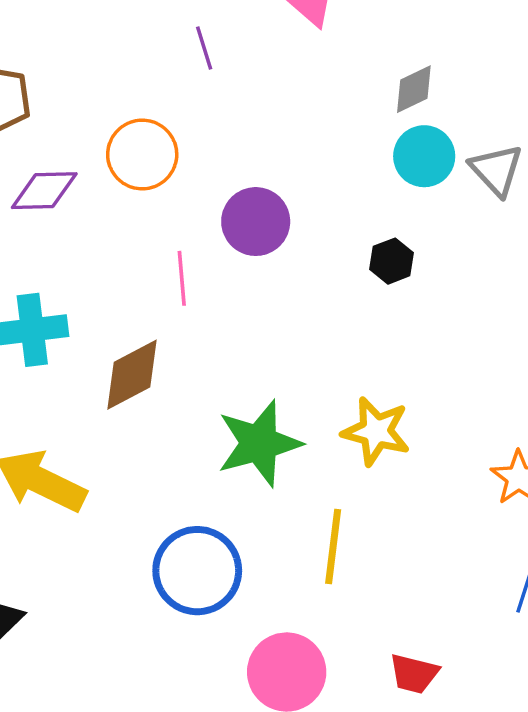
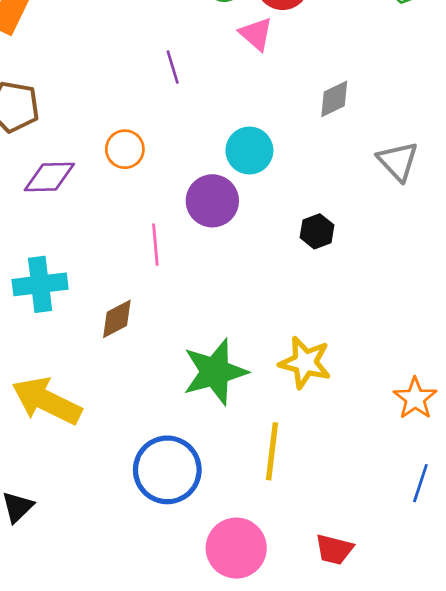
orange circle: (142, 154) -> (125, 149), size x0.7
cyan circle: (424, 156) -> (249, 150), moved
brown diamond: (132, 375) -> (117, 319), size x0.7

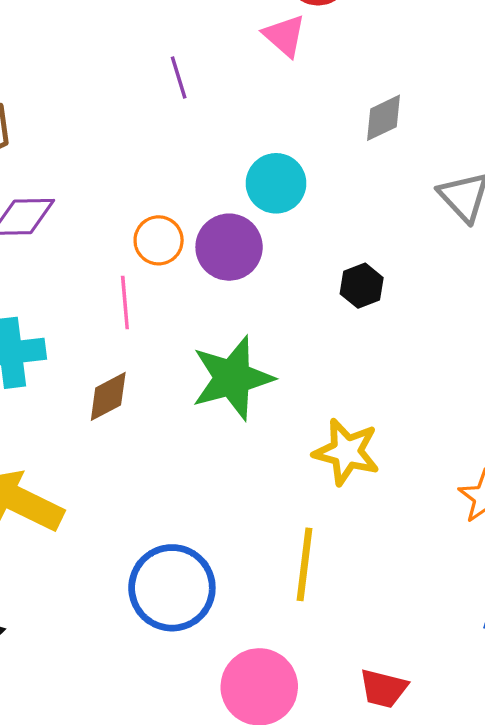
orange circle: (125, 149) -> (159, 240), moved
pink line: (155, 245) -> (125, 302), moved
green star: (215, 372) -> (232, 378), moved

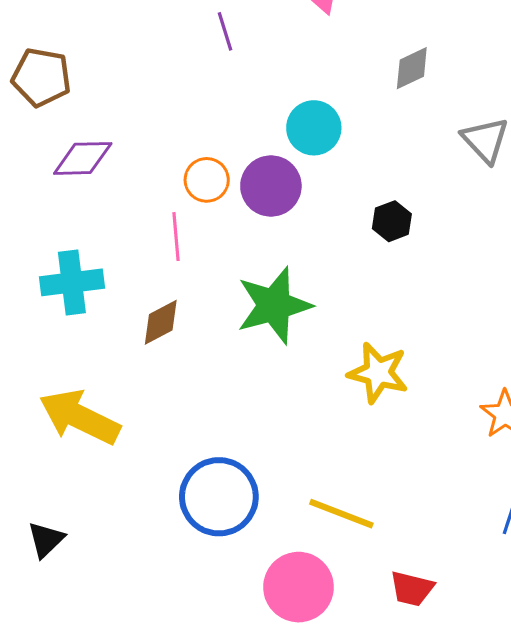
yellow line: (305, 564) -> (341, 514), moved, turned -76

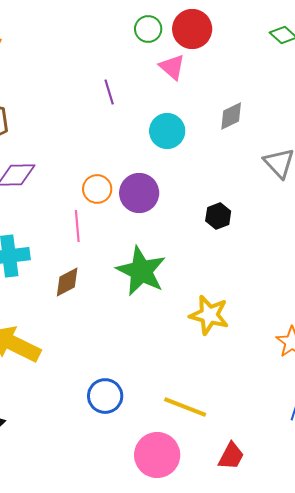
cyan circle: (314, 128) -> (167, 131), moved
green star: (274, 305) -> (141, 271), turned -30
blue circle: (219, 497) -> (105, 396), size x0.7
red trapezoid: (412, 589) -> (231, 456), turned -76

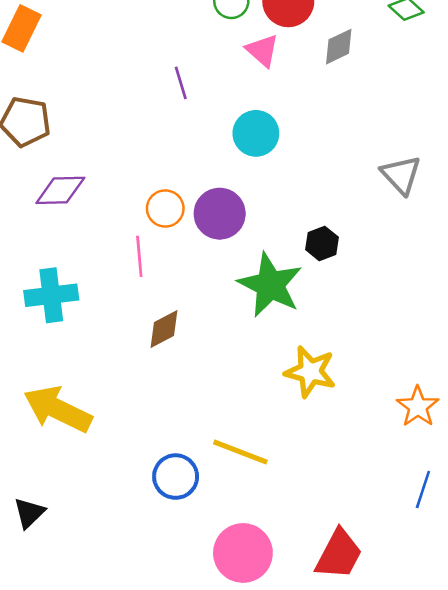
gray diamond: (231, 116) -> (339, 47), moved
green star: (141, 271) -> (270, 285), moved
brown diamond: (67, 282) -> (164, 329), moved
yellow line: (185, 407) -> (240, 452), moved
red trapezoid: (231, 456) -> (339, 554), size x1.4

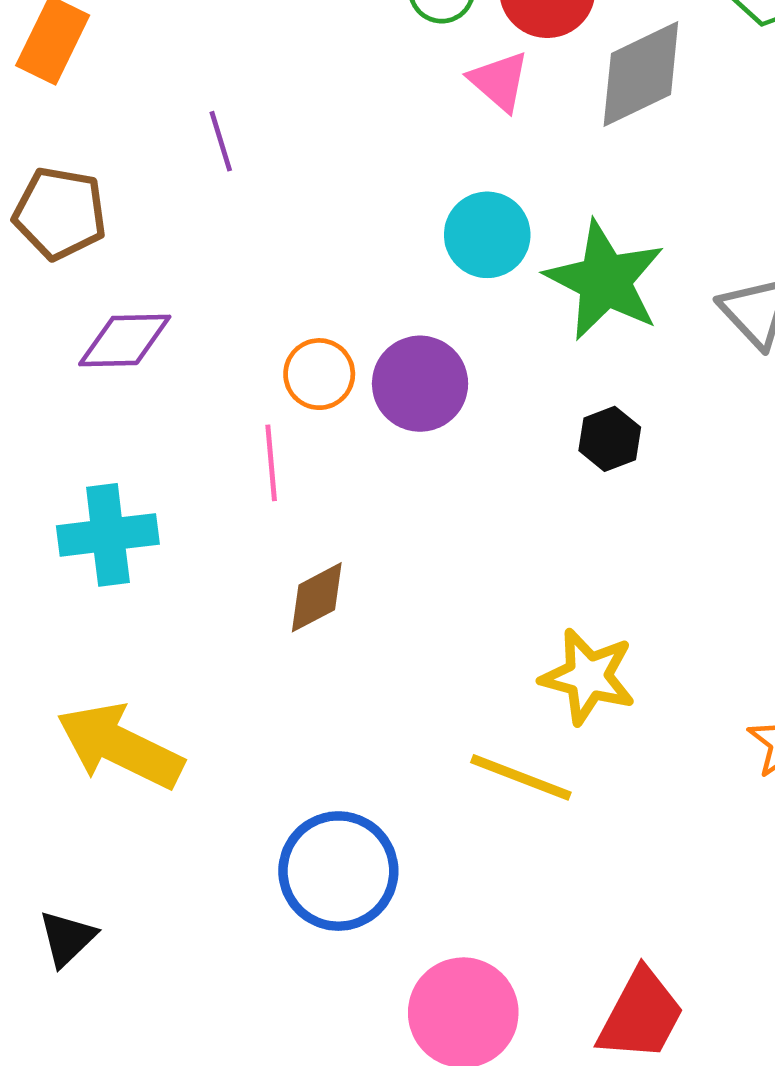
gray diamond: (339, 47) -> (641, 74), size x1.6
purple line: (181, 83) -> (221, 141), moved
green star: (270, 285) -> (605, 280), moved
yellow line: (240, 452) -> (521, 777), moved
blue circle: (176, 477) -> (338, 871), size x1.4

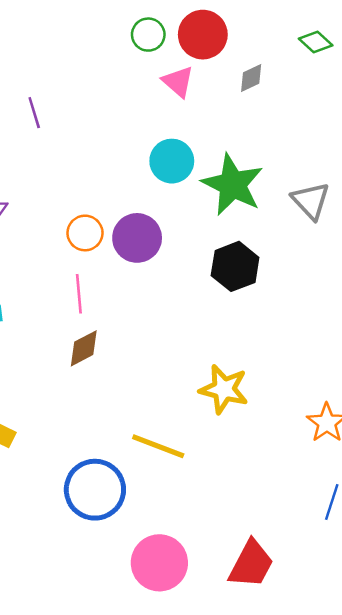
gray diamond: (641, 74) -> (251, 78), size x0.5
black hexagon: (610, 439) -> (235, 266), size x1.5
pink line: (271, 463) -> (79, 294), moved
yellow line: (521, 777) -> (158, 446), moved

